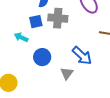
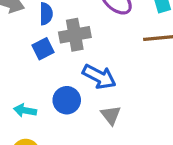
cyan arrow: (21, 37) -> (25, 110), moved
blue arrow: (82, 56) -> (99, 77), moved

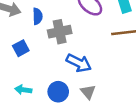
blue square: (43, 49) -> (21, 48), moved
blue circle: (67, 100) -> (58, 92), moved

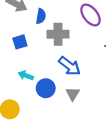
cyan arrow: (23, 90) -> (26, 75), moved

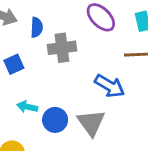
blue arrow: (70, 66) -> (110, 86), moved
gray triangle: (73, 94) -> (91, 123), size x1.5

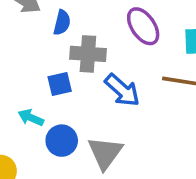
blue square: (14, 64) -> (60, 84), moved
blue arrow: (110, 86) -> (122, 90), moved

